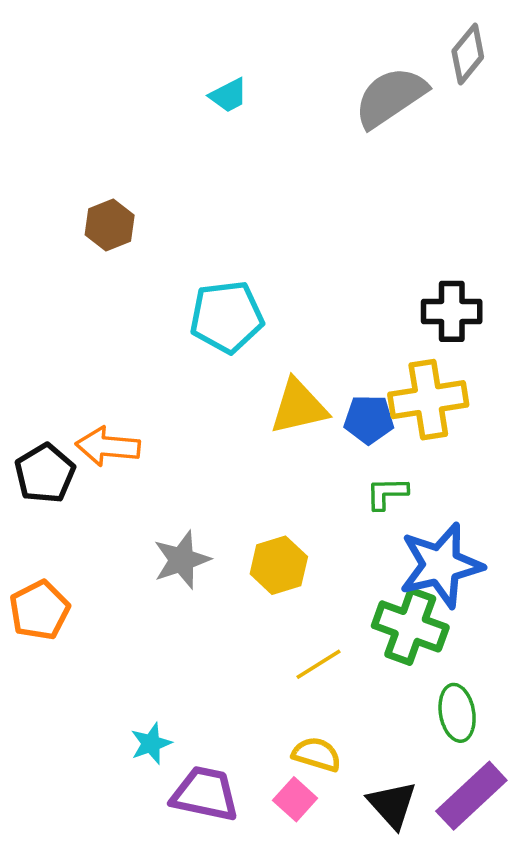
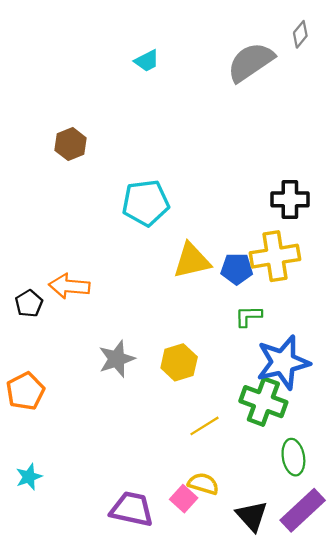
gray diamond: (468, 54) -> (300, 34), size x0.7
black pentagon: (45, 473) -> (29, 303), size x0.7
cyan star: (151, 743) -> (29, 477), moved
pink square: (295, 799) -> (184, 499), moved

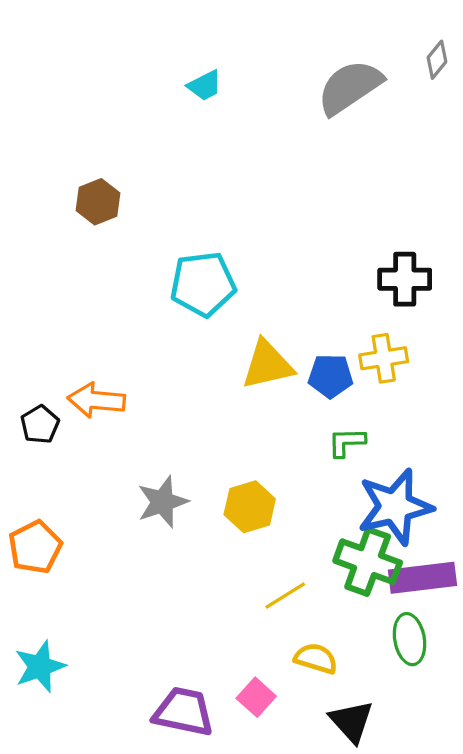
gray diamond: (300, 34) -> (437, 60), moved
yellow cross: (275, 256) -> (384, 358), size x0.7
cyan star: (29, 477) -> (40, 667), size x1.4
yellow semicircle: (203, 484) -> (316, 658), moved
purple rectangle: (303, 510) -> (422, 578), moved, turned 36

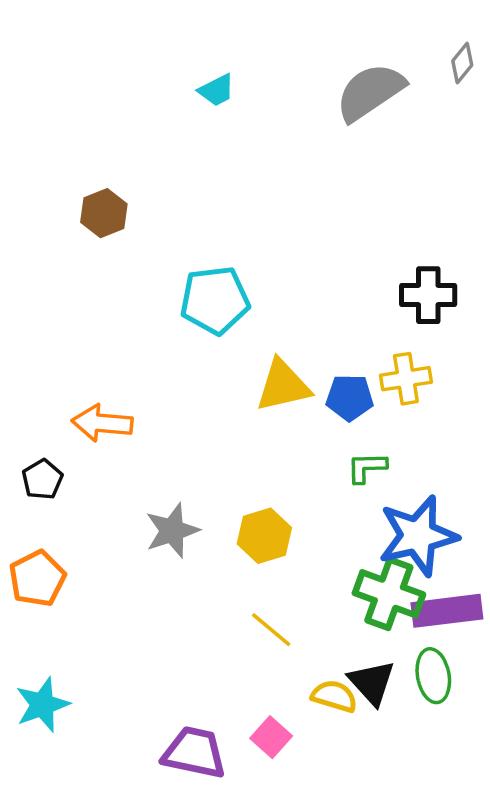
black pentagon: (40, 424) -> (42, 479), moved
yellow line: (285, 596) -> (271, 630), moved, turned 72
black triangle: (351, 721) -> (372, 683), moved

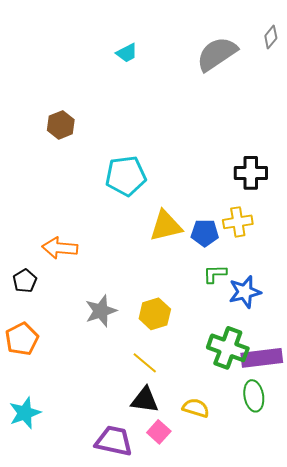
blue star: (418, 536) -> (245, 292), moved, size x0.7
yellow line: (271, 630) -> (145, 363), moved
black triangle: (372, 683) -> (145, 400), moved, turned -40

